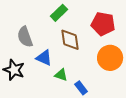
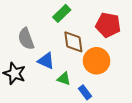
orange circle: (110, 58) -> (96, 61), moved

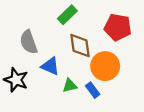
green triangle: (64, 79) -> (70, 86), turned -32
blue rectangle: (85, 92) -> (93, 90), moved

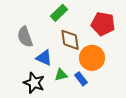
black star: (16, 80) -> (34, 83), moved

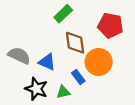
gray semicircle: (25, 37) -> (19, 56), moved, turned 135
green triangle: (61, 75) -> (63, 92), moved
blue rectangle: (81, 79) -> (78, 77), moved

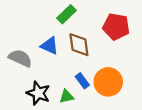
blue triangle: (47, 62) -> (50, 46), moved
orange circle: (99, 62) -> (108, 82), moved

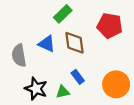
gray semicircle: (20, 58) -> (19, 56), turned -125
orange circle: (108, 82) -> (116, 84), moved

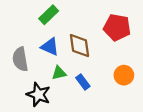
green rectangle: (63, 14) -> (49, 15), moved
orange circle: (116, 84) -> (124, 75), moved, size x0.7
green triangle: (63, 92) -> (59, 73), moved

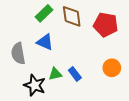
brown diamond: (79, 46) -> (72, 16), moved
green triangle: (59, 73) -> (55, 74), moved

